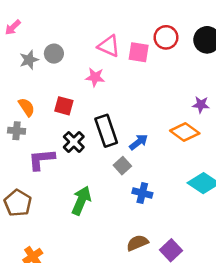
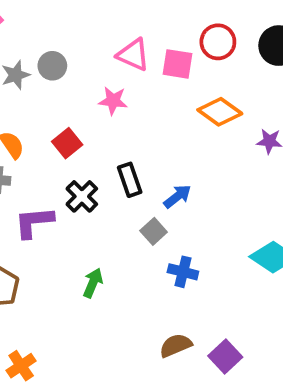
red square: (64, 106) -> (67, 143), turned 36
black rectangle: (106, 131) -> (130, 180), size x0.7
orange diamond: (185, 132) -> (220, 112), moved
green arrow: (81, 200) -> (93, 283), size x0.7

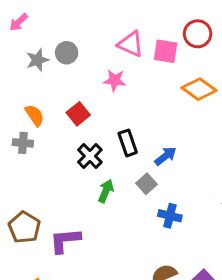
purple L-shape: (34, 222) -> (65, 240), moved
green arrow: (93, 283) -> (106, 191), moved

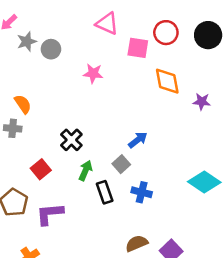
pink triangle: (131, 44) -> (107, 24), moved
gray star: (37, 60) -> (27, 41), moved
orange diamond: (199, 89) -> (167, 81), turned 44
red square: (78, 114) -> (41, 169), moved
black rectangle: (128, 143) -> (105, 192), moved

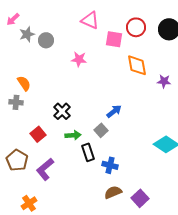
green arrow: (85, 171) -> (73, 135), turned 63
blue cross: (142, 192) -> (110, 165), moved
purple L-shape: (50, 214) -> (45, 169), turned -35

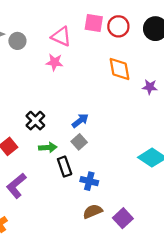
pink triangle: (90, 20) -> (61, 36), moved
pink square: (114, 39) -> (94, 23), moved
blue arrow: (114, 111) -> (80, 121), moved

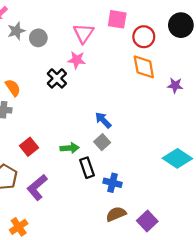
red circle: (118, 26) -> (144, 37), moved
pink triangle: (61, 36) -> (84, 33), turned 40
black cross: (35, 121) -> (57, 78), moved
blue arrow: (80, 121) -> (103, 120), turned -96

